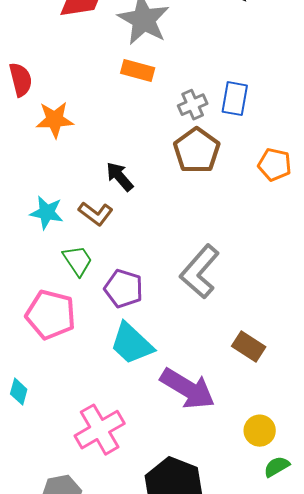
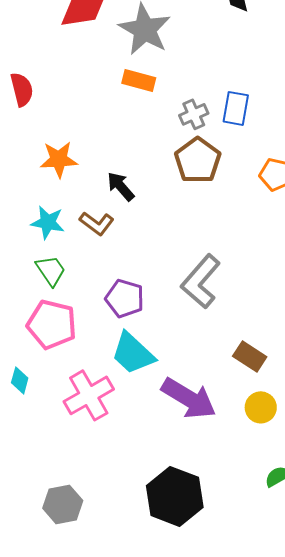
orange star: (55, 120) -> (59, 159), moved
green trapezoid: (78, 261) -> (51, 270), moved
cyan diamond: (19, 392) -> (20, 380), moved
pink cross: (100, 430) -> (89, 395), moved
yellow circle: (260, 431) -> (261, 407), moved

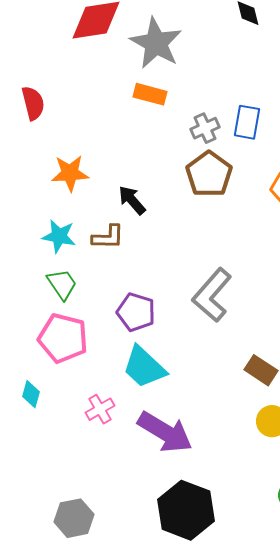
brown L-shape: (97, 223) -> (108, 237), turned -36
pink cross: (89, 395) -> (100, 409), size x0.6
purple arrow: (189, 398) -> (165, 432), moved

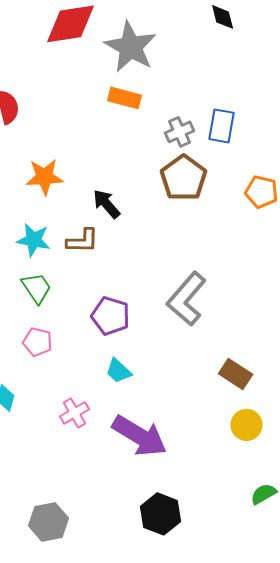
pink pentagon: (63, 338) -> (38, 342), size x0.6
cyan trapezoid: (144, 367) -> (119, 371), size x0.6
black hexagon: (186, 510) -> (161, 514), size x0.7

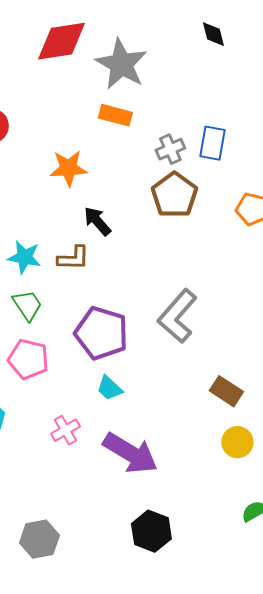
orange star: (45, 177) -> (68, 168), moved
purple pentagon: (111, 316) -> (101, 333), size x1.4
pink pentagon: (38, 342) -> (28, 359), size x1.4

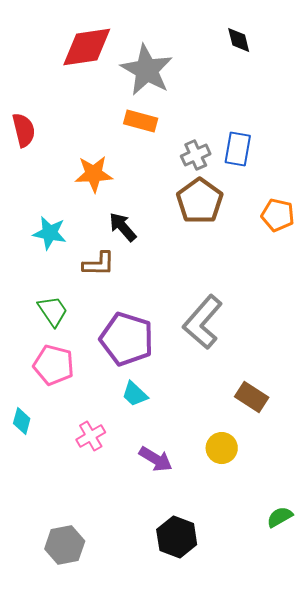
cyan star: (24, 257) -> (50, 233), moved
yellow circle: (237, 442) -> (222, 448), moved
purple arrow: (130, 453) -> (156, 459), size x0.6

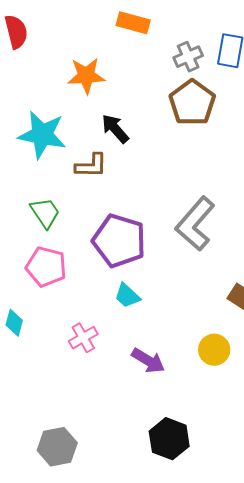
cyan star: (50, 233) -> (42, 135), size x1.4

